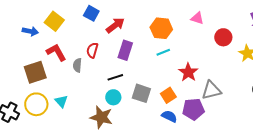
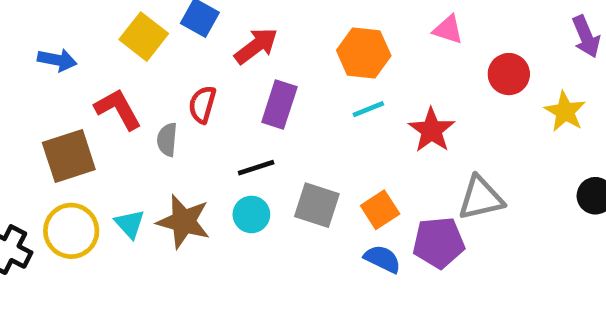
yellow square: (54, 21) -> (144, 37), moved
red star: (188, 72) -> (432, 130), moved
brown star: (101, 117) -> (184, 221), moved

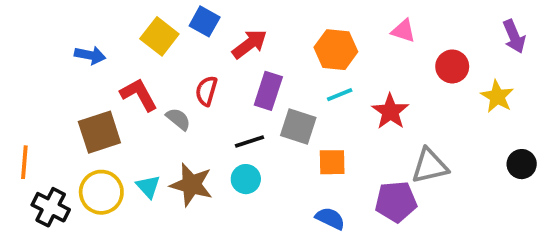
gray semicircle: (167, 140) -> (178, 119), turned 124
gray square: (317, 205) -> (298, 127), moved
orange square: (380, 210) -> (332, 162), moved, turned 32
blue semicircle: (382, 259) -> (330, 218), moved

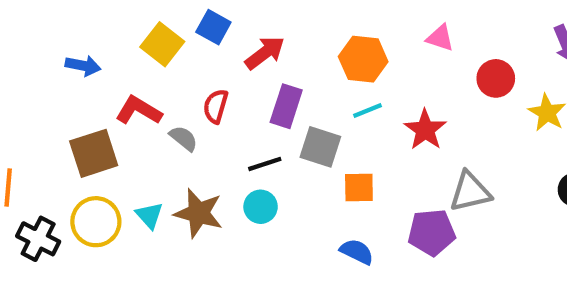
red L-shape: (139, 95) -> (139, 111), turned -30

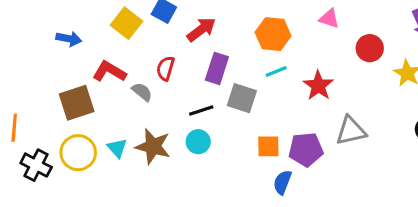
orange square: (359, 187) -> (268, 146), moved
purple pentagon: (432, 232) -> (306, 149), moved
blue semicircle: (357, 252) -> (282, 182), moved, turned -95

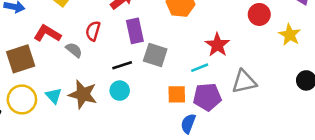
purple rectangle: (217, 68) -> (135, 31), turned -30
cyan line: (276, 72) -> (200, 68), moved

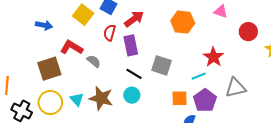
red semicircle: (93, 31) -> (110, 33), moved
purple rectangle: (135, 31) -> (131, 45), moved
black line: (122, 65) -> (134, 74), turned 49
purple pentagon: (207, 97) -> (205, 100), turned -30

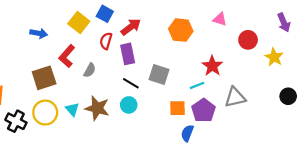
red L-shape: (72, 47) -> (67, 56), turned -80
gray semicircle: (94, 61) -> (90, 70), turned 80

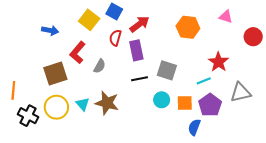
black line: (131, 83) -> (140, 79), turned -42
cyan circle: (129, 105) -> (162, 100), moved

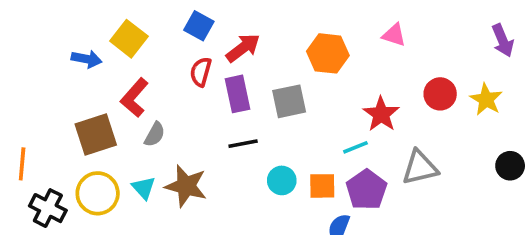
yellow square: (89, 20) -> (129, 39), moved
red circle: (253, 37) -> (440, 94), moved
gray semicircle: (100, 66) -> (155, 134), moved
gray square: (167, 70) -> (289, 101), moved, turned -30

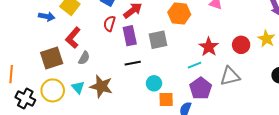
red circle: (440, 94) -> (241, 45), moved
orange square: (322, 186) -> (166, 100), moved

